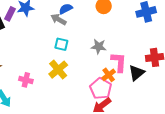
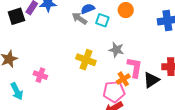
cyan square: (61, 44) -> (102, 20), moved
yellow cross: (58, 70) -> (86, 60), moved, turned -36
pink pentagon: (101, 88) -> (114, 92), turned 30

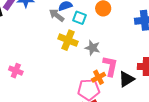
yellow cross: (86, 60) -> (68, 40), moved

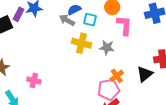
pink L-shape: (110, 66) -> (124, 25), moved

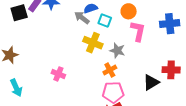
orange cross: (117, 76) -> (110, 70), moved
pink cross: (34, 80) -> (58, 74), moved

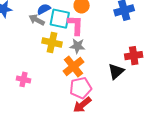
cyan square: (105, 20) -> (60, 19), size x1.5
pink L-shape: (138, 31) -> (75, 25), moved
orange cross: (110, 70) -> (73, 66), size x1.5

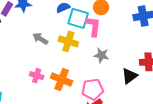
gray arrow: (37, 20) -> (40, 39), moved
gray star: (77, 46) -> (101, 55), moved
orange cross: (73, 66) -> (62, 80), moved, turned -35

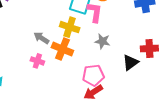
gray arrow: (40, 39) -> (42, 38), moved
orange cross: (62, 80) -> (62, 49), moved

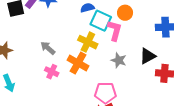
gray arrow: (42, 38) -> (48, 48), moved
black triangle: (130, 62) -> (148, 56), moved

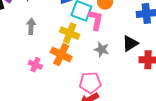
gray arrow: (48, 48) -> (31, 26), moved, turned 56

